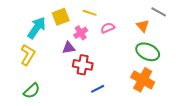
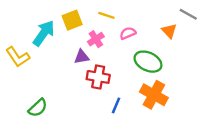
green ellipse: (148, 52) -> (148, 62), moved
yellow L-shape: (28, 55) -> (18, 57), moved, turned 115
orange cross: (143, 80) -> (154, 95), moved
blue line: (98, 89) -> (116, 105), turned -40

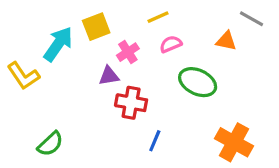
yellow line: (106, 15) -> (158, 17), moved, turned -42
orange triangle: (169, 31) -> (226, 41), turned -35
orange cross: (154, 95) -> (234, 142), moved

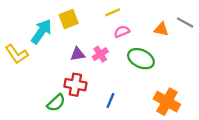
gray line: (251, 19) -> (185, 22), moved
pink cross: (128, 52) -> (100, 54), moved
red cross: (131, 103) -> (75, 85), moved
green semicircle: (50, 144) -> (56, 103), moved

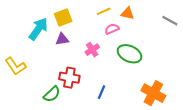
orange triangle: (161, 29) -> (127, 13), moved
yellow L-shape: (17, 54) -> (16, 66), moved
purple triangle: (78, 54) -> (62, 39), moved

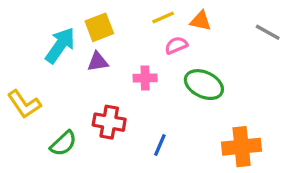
pink cross: (92, 50) -> (145, 78), turned 32
orange cross: (153, 93) -> (242, 147), turned -35
green semicircle: (52, 94) -> (63, 143), moved

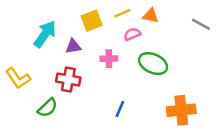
yellow square: (99, 27) -> (92, 21), moved
red cross: (109, 122) -> (68, 80), moved

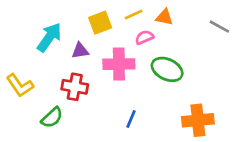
pink cross: (109, 59) -> (119, 64), size x1.6

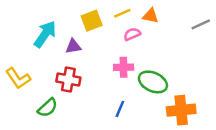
gray line: (219, 27) -> (201, 24), turned -54
pink cross: (119, 64) -> (124, 67), moved, size x0.7
green ellipse: (167, 69) -> (153, 82), moved

